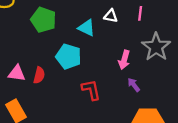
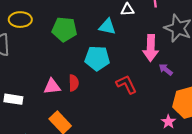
pink arrow: (124, 60) -> (151, 48), size x1.4

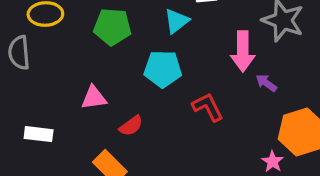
cyan triangle: (107, 27) -> (177, 21), turned -48
red semicircle: (74, 83) -> (131, 126), moved, turned 56
pink triangle: (52, 86) -> (94, 98), moved

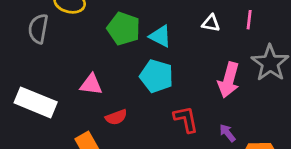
cyan triangle: (177, 21) -> (160, 36), moved, turned 50
purple arrow: (266, 83) -> (227, 133), moved
white rectangle: (39, 134) -> (36, 102), size x1.6

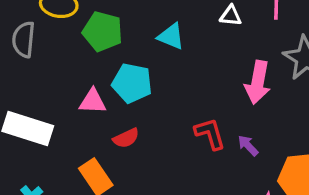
green pentagon: (124, 29) -> (103, 32), moved
cyan pentagon: (156, 76) -> (132, 83), moved
purple arrow: (227, 133) -> (248, 146), moved

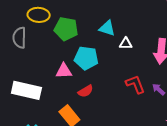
white triangle: (231, 16) -> (126, 44), moved

